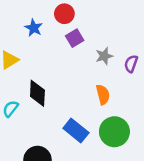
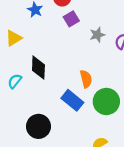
orange semicircle: (103, 95) -> (86, 79), moved

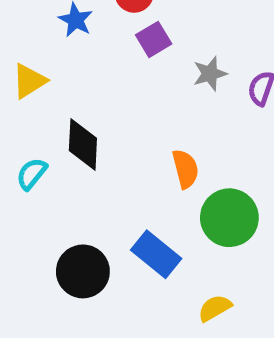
blue rectangle: (72, 100) -> (156, 254), moved

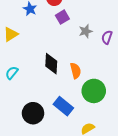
black diamond: (83, 144) -> (51, 64), moved

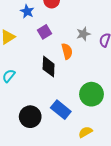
purple square: (62, 17) -> (44, 32), moved
orange semicircle: (76, 71) -> (67, 51), moved

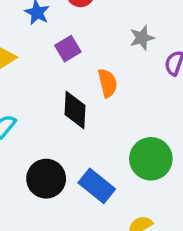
gray star: (83, 34) -> (142, 38), moved
black circle: (30, 117) -> (46, 179), moved

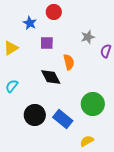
purple square: (68, 49) -> (47, 43), turned 32
black diamond: (75, 110) -> (51, 77), turned -30

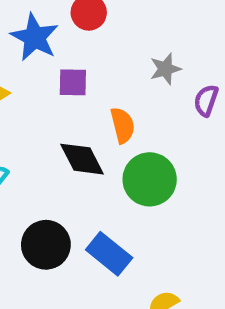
blue star: (30, 23) -> (35, 37), size x1.5
green circle: (93, 104) -> (150, 179), moved

